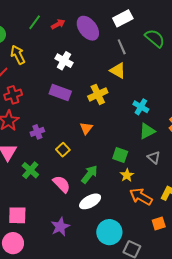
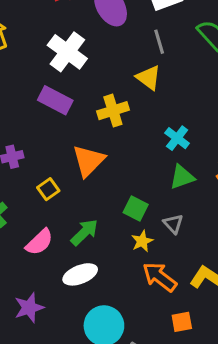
white cross: (64, 61) -> (67, 52), size x1.4
orange triangle: (86, 128) -> (88, 161), size x1.6
gray triangle: (154, 158) -> (173, 224), moved
pink semicircle: (62, 184) -> (39, 242), turned 84

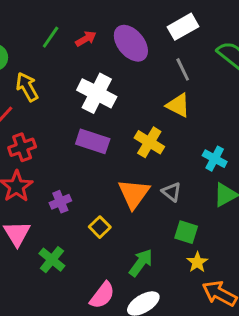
yellow cross: (113, 111) -> (149, 142), turned -32
gray triangle: (173, 224) -> (172, 192), moved
pink semicircle: (39, 242) -> (102, 295), moved

